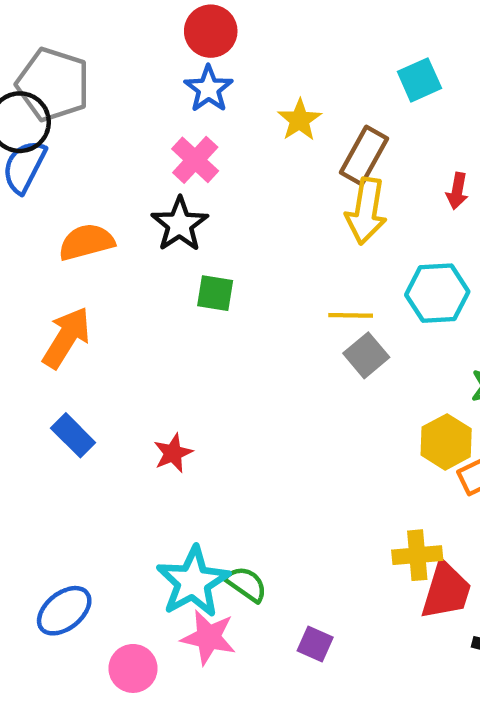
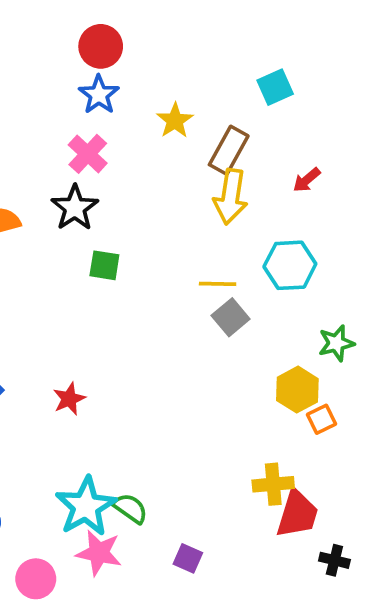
red arrow: (457, 191) -> (307, 180), turned 40

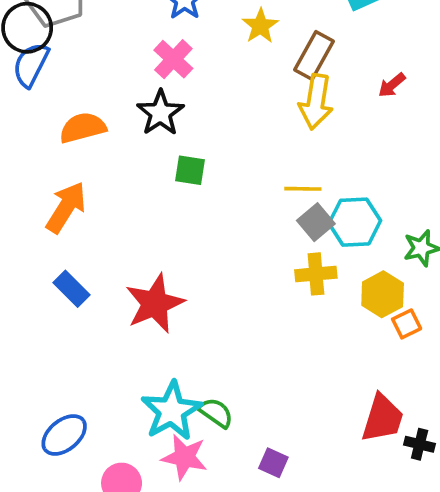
cyan hexagon: (290, 265) -> (355, 222), moved
red star: (69, 399) -> (155, 304), size x1.8
yellow cross: (273, 484) -> (316, 274), moved
black cross: (334, 560) -> (420, 444), moved

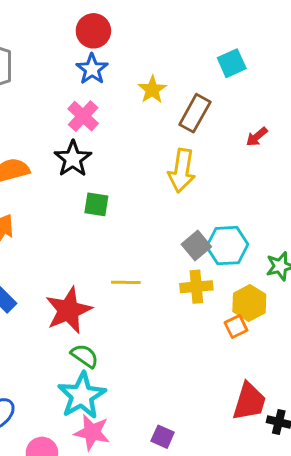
yellow arrow: (316, 102) -> (182, 171), moved
yellow line: (303, 189) -> (126, 282), moved
orange square: (407, 324) -> (236, 326), moved
green semicircle: (216, 413) -> (85, 356), moved

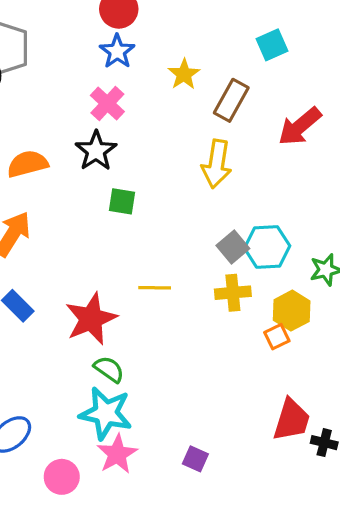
red arrow: (257, 137) -> (300, 126), size x1.8
cyan star: (82, 396) -> (106, 413), turned -30
pink star: (92, 432) -> (117, 454), turned 30

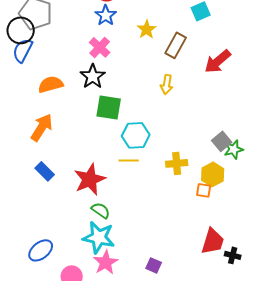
yellow arrow: (217, 164) -> (167, 84), size x0.7
green square: (122, 201) -> (109, 107), size x1.5
gray square: (233, 247) -> (222, 141), moved
cyan hexagon: (267, 247) -> (136, 135), moved
orange square: (277, 337) -> (204, 190), turned 35

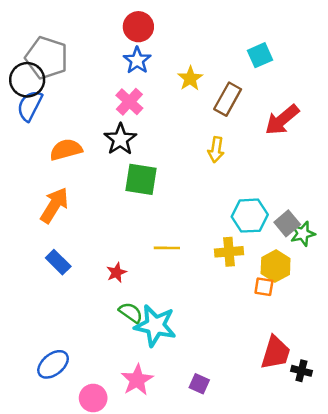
cyan hexagon: (136, 135) -> (250, 216), moved
red star: (90, 179) -> (116, 273), size x0.5
cyan star: (99, 237) -> (155, 326), moved

